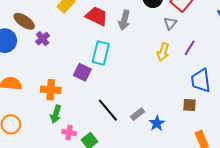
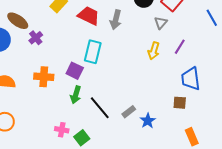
orange cross: (51, 90) -> (44, 77), moved
green arrow: (56, 114) -> (76, 95), moved

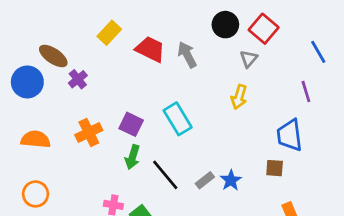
gray arrow: (116, 20) -> (187, 55), turned 138
purple line: (180, 47) -> (306, 92), moved, turned -49
cyan rectangle: (93, 52) -> (178, 119), moved, turned -45
orange cross: (44, 77) -> (89, 133), turned -30
blue star: (148, 121) -> (231, 180), moved

